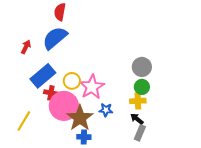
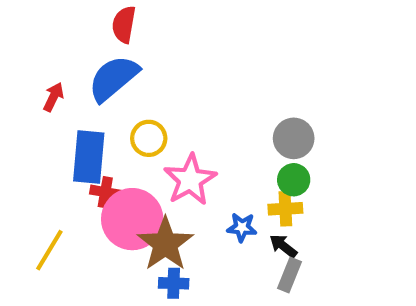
blue rectangle: (43, 76) -> (89, 157), turned -45
yellow circle: (72, 81) -> (149, 138), moved
blue star: (106, 110) -> (242, 227), moved

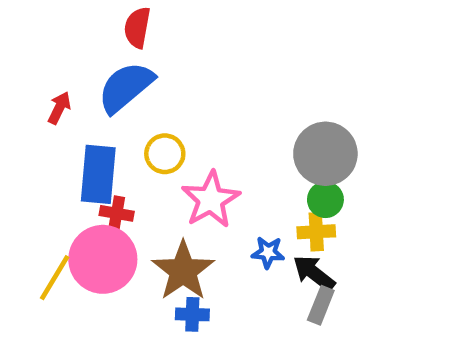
gray circle: (294, 138) -> (325, 154), size x1.4
pink circle: (132, 219) -> (103, 259), moved
black arrow: (283, 246) -> (314, 273), size x1.4

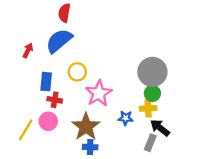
blue rectangle: (98, 174) -> (46, 82), size x0.7
pink circle: (103, 259) -> (48, 121), size x0.6
black arrow: (314, 273) -> (160, 128), moved

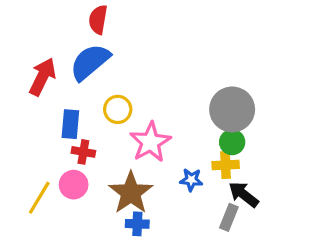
red arrow: (28, 50) -> (43, 77), size x1.6

